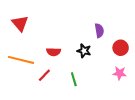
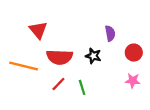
red triangle: (20, 23) -> (38, 30), moved
red semicircle: (54, 52) -> (60, 57), size x1.6
red line: (44, 75) -> (58, 84), moved

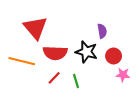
red triangle: (38, 30) -> (35, 28), size x1.4
red circle: (134, 53) -> (114, 56), moved
black star: (93, 56) -> (86, 52), size x1.5

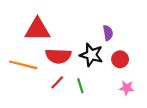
red triangle: (35, 28) -> (37, 30), turned -50
pink star: (123, 75) -> (127, 88), moved

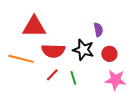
pink star: (127, 88) -> (115, 80), size x1.5

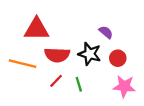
purple semicircle: (98, 30) -> (106, 32), turned -40

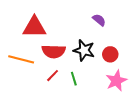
purple semicircle: (106, 32) -> (99, 20), moved
pink star: (124, 86) -> (116, 81), turned -30

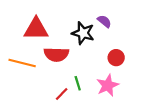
black star: (84, 50) -> (83, 33), moved
red line: (53, 76) -> (62, 94), moved
pink star: (116, 81) -> (108, 85), moved

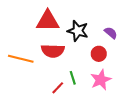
purple semicircle: (104, 21) -> (111, 33), moved
red triangle: (36, 29) -> (48, 21), moved
red circle: (116, 58) -> (99, 54), moved

